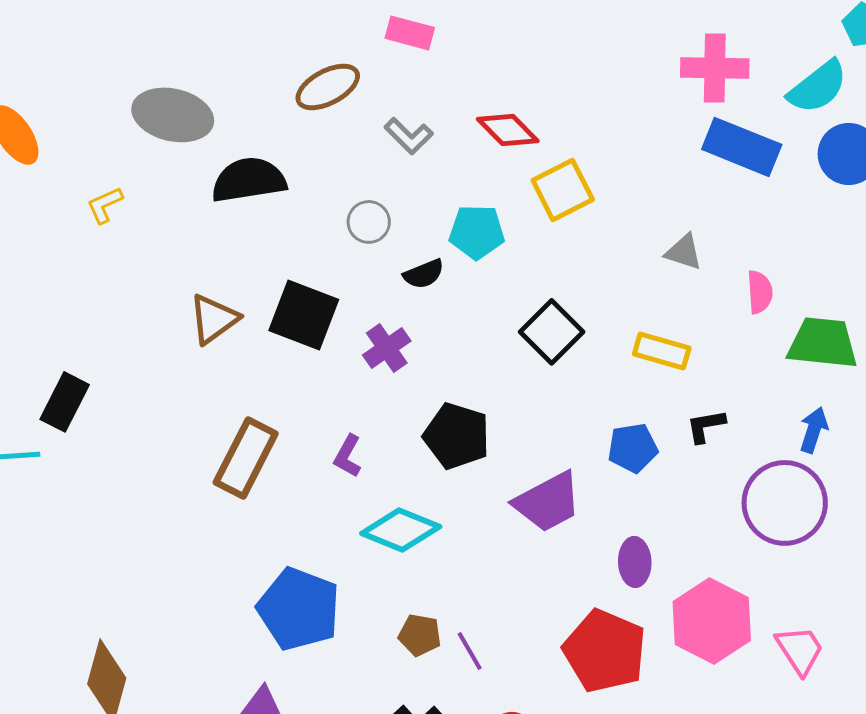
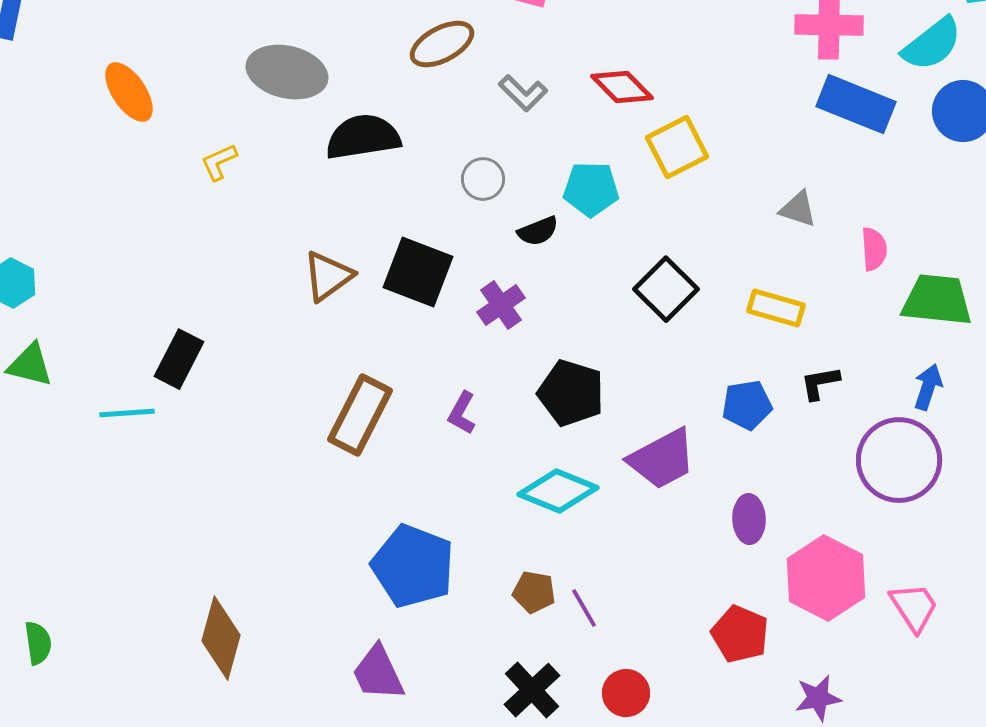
cyan diamond: (401, 530) -> (558, 491), moved
red pentagon: (605, 651) -> (740, 634), moved, size x0.7

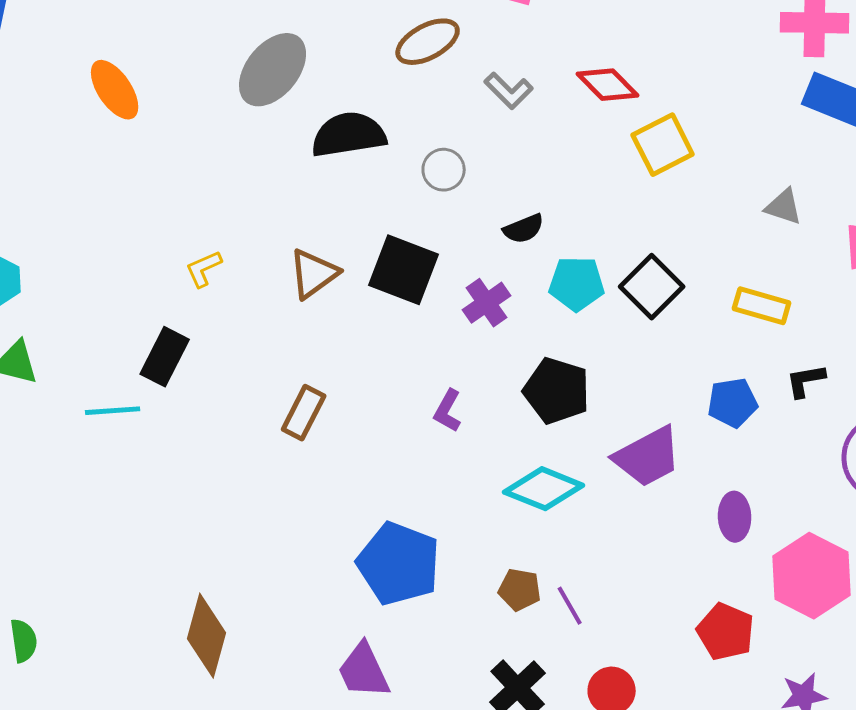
gray ellipse: (287, 72) -> (273, 70), turned -64
yellow L-shape: (219, 162) -> (204, 269), moved
gray circle: (483, 179) -> (444, 170), moved
cyan pentagon: (591, 189) -> (577, 284), moved
brown rectangle: (360, 415) -> (304, 413), moved, size x0.7

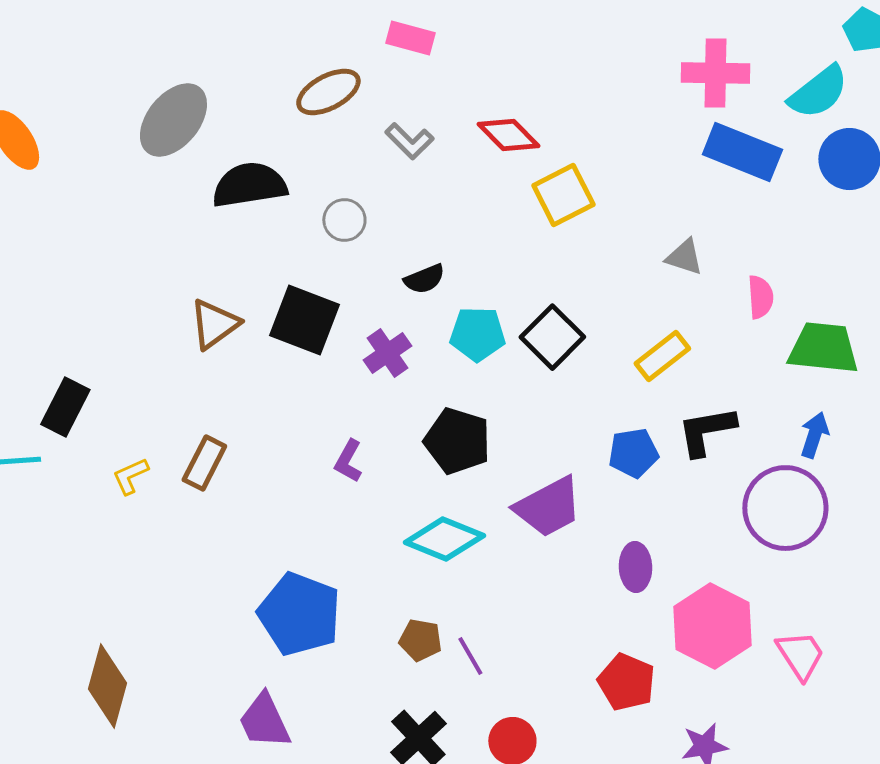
yellow L-shape: (204, 269) -> (130, 476), moved
yellow rectangle: (762, 306) -> (662, 356), turned -54
black L-shape: (806, 381) -> (706, 431), size x1.5

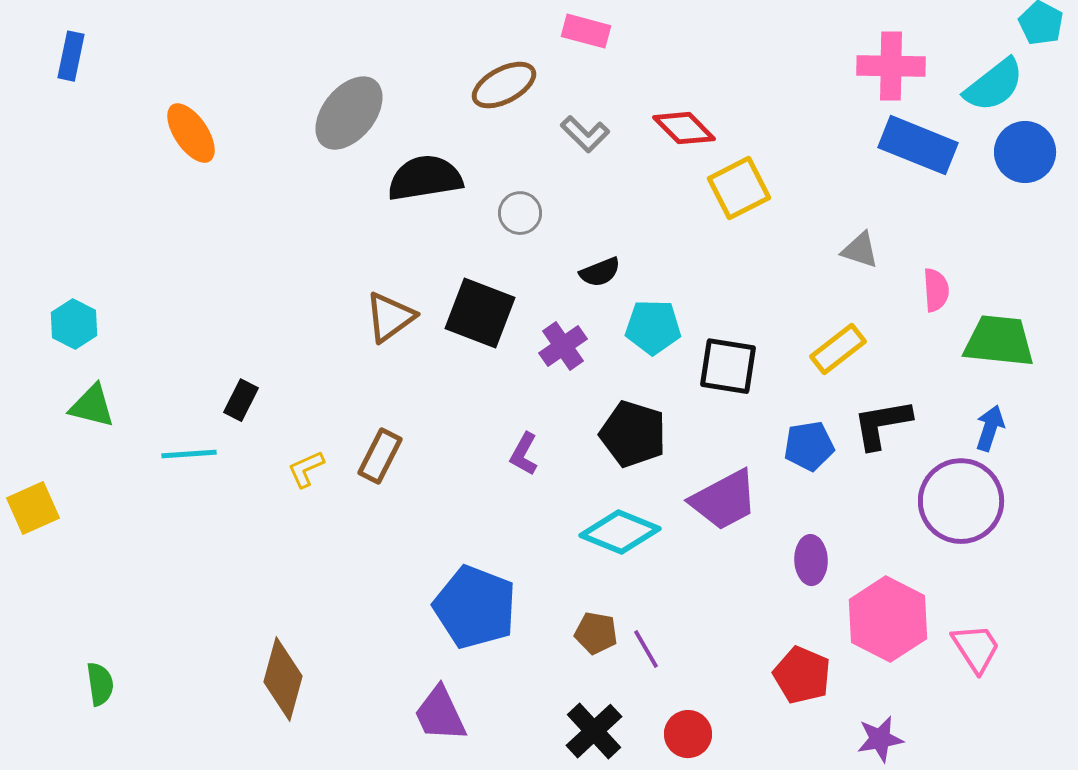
black square: (552, 337) -> (728, 366), moved, turned -36
black rectangle: (65, 407) -> (241, 400), size x0.7

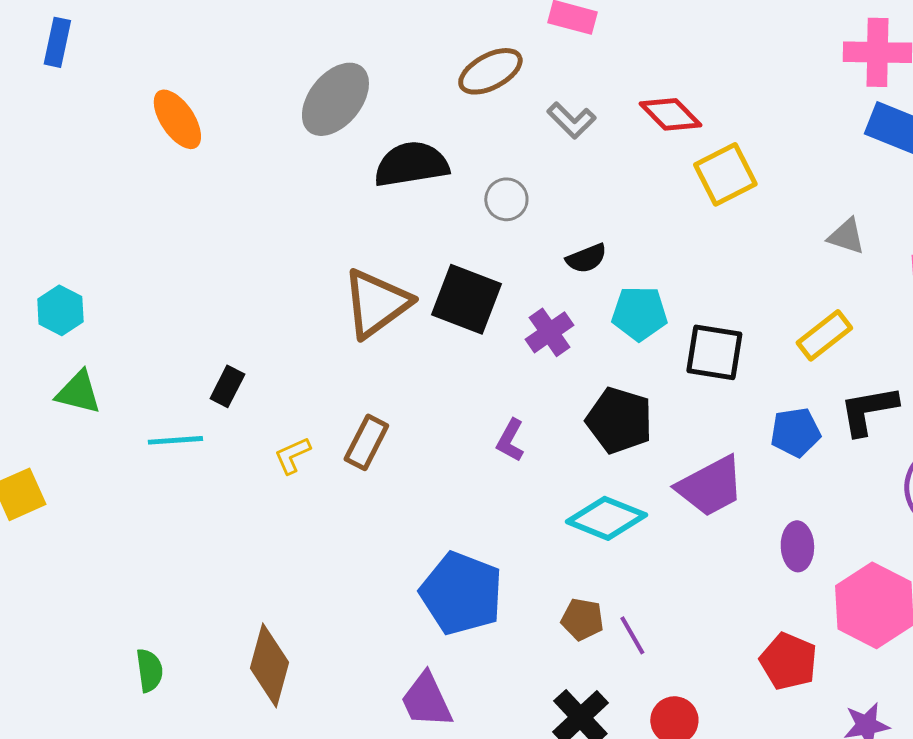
brown triangle: (390, 317) -> (376, 303), size x1.4
green semicircle: (100, 684) -> (149, 670), moved

